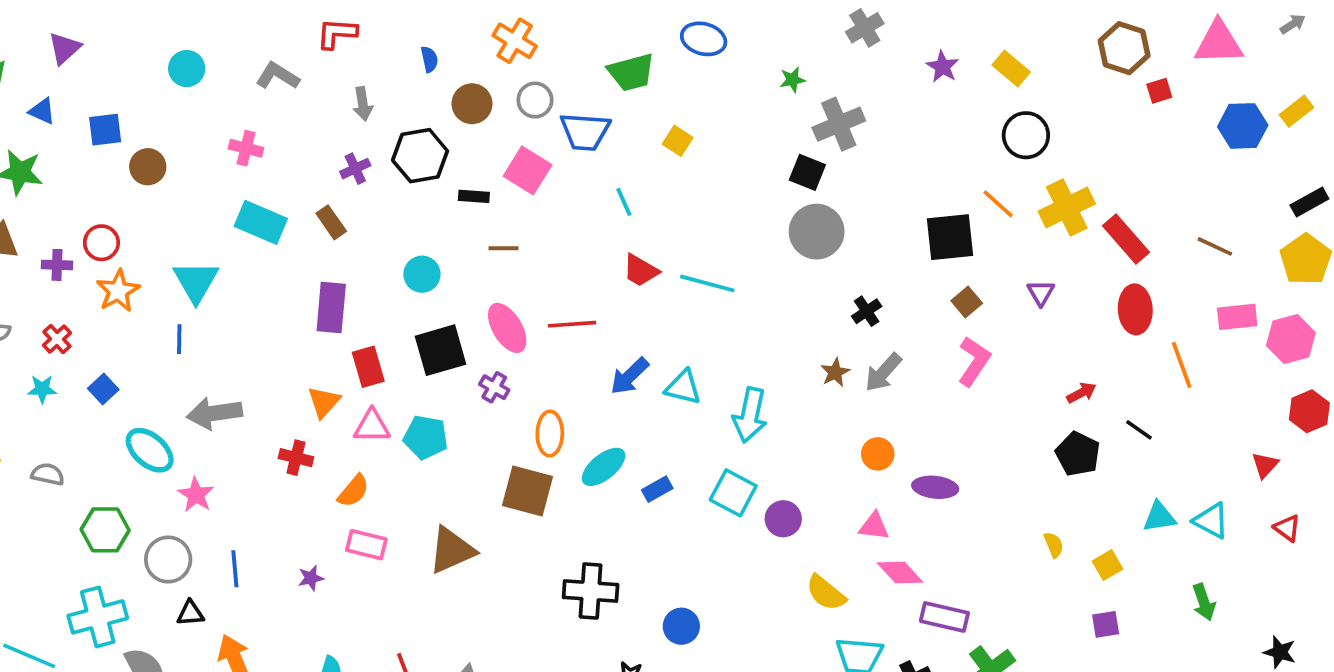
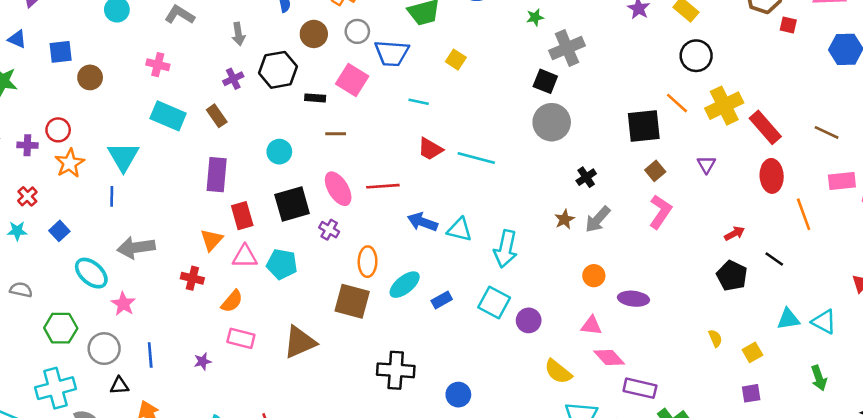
red square: (1159, 91) -> (788, 25), turned 30
cyan line: (624, 202) -> (419, 102), turned -54
blue arrow: (629, 376) -> (423, 222), turned 64

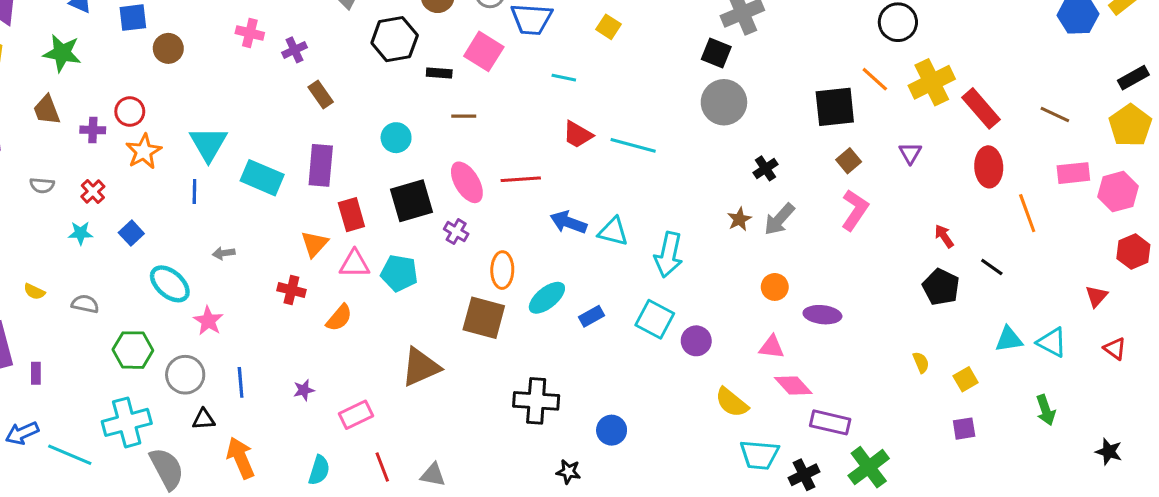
purple cross: (233, 79) -> (294, 50), moved
cyan rectangle: (168, 116) -> (262, 178), moved
red arrow: (735, 233) -> (944, 236), turned -96
gray arrow: (136, 248) -> (224, 253), size x0.5
pink rectangle: (241, 338) -> (356, 415), moved, turned -40

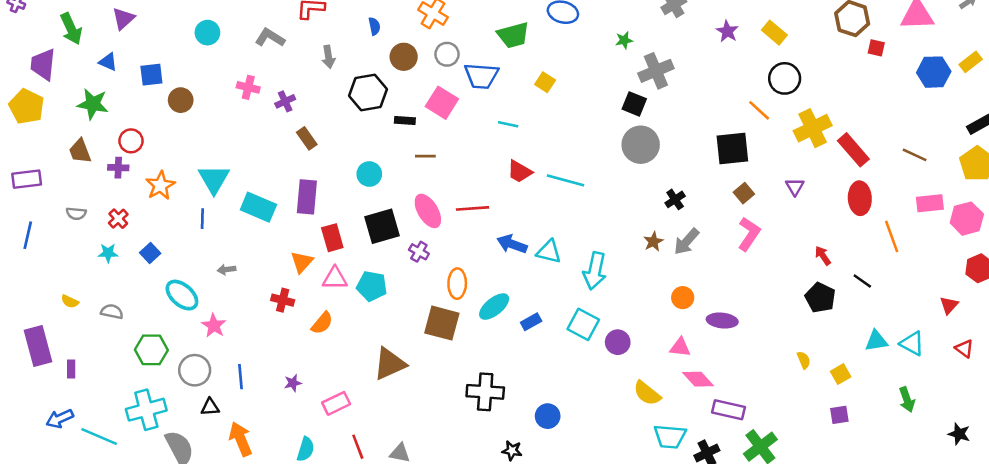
orange line: (875, 79) -> (759, 110), moved
red circle: (130, 111) -> (131, 141), moved

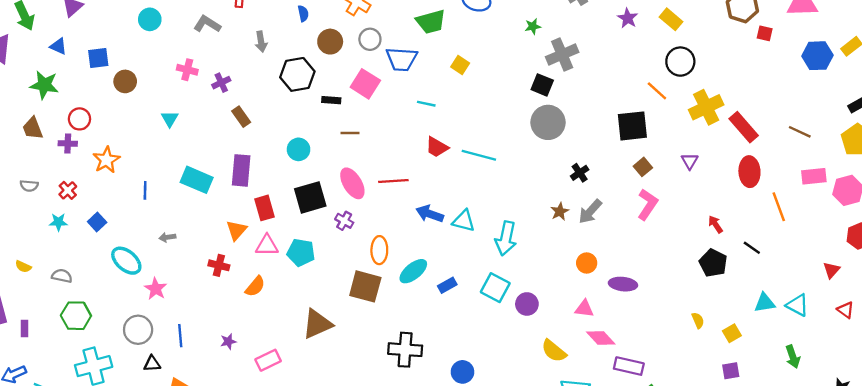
cyan triangle: (214, 179) -> (170, 119), moved, size x0.6
green hexagon: (151, 350) -> (76, 316), moved

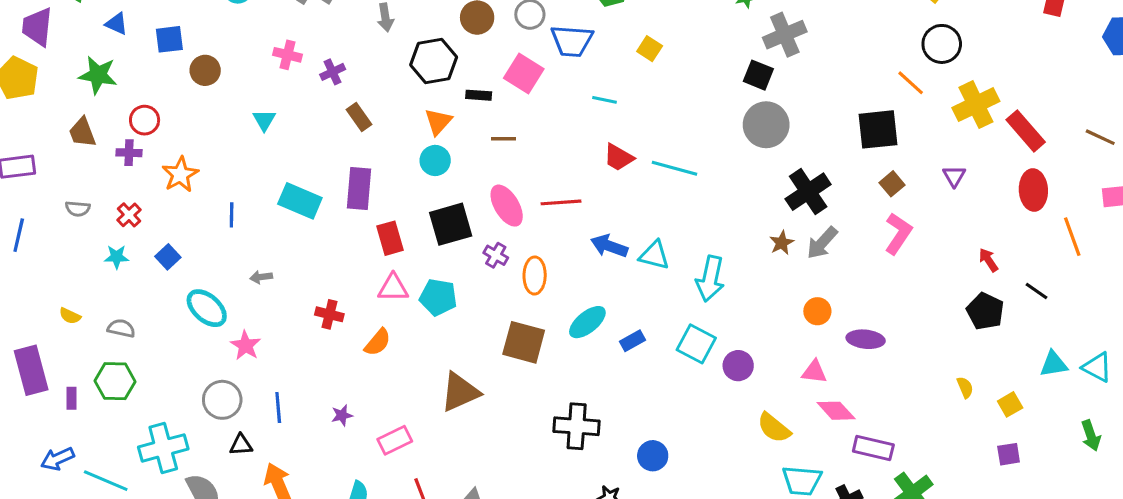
black cross: (580, 173) -> (808, 192), size x1.8
orange triangle: (236, 230) -> (438, 122), moved
orange ellipse: (379, 250) -> (535, 275), moved
green hexagon: (76, 316) -> (115, 381), moved

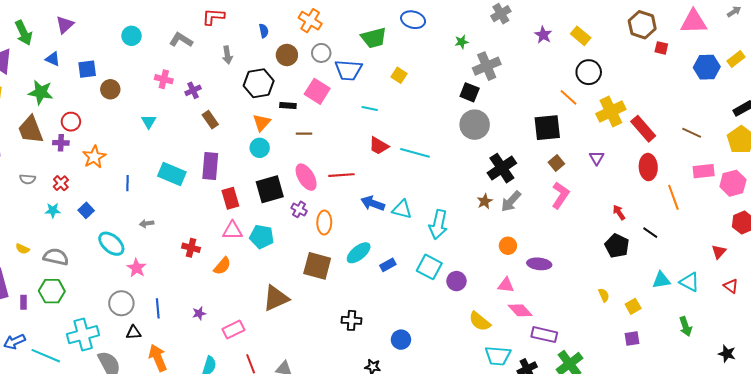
brown trapezoid: (82, 133) -> (31, 130), size x1.4
gray semicircle: (121, 328) -> (56, 257), size x1.4
black cross: (577, 426) -> (352, 320), size x0.7

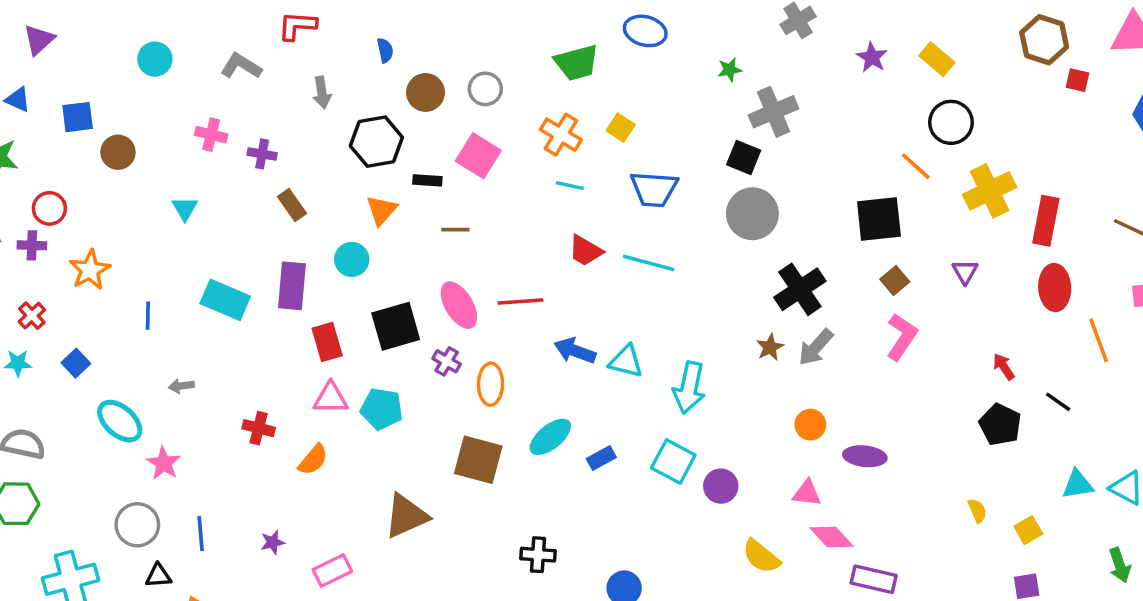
orange cross: (310, 21) -> (561, 135), moved
blue trapezoid: (348, 70) -> (654, 189), moved
purple cross: (193, 90) -> (262, 154), turned 35
red rectangle: (643, 129) -> (1046, 221), turned 52
cyan circle: (260, 148) -> (352, 259), moved

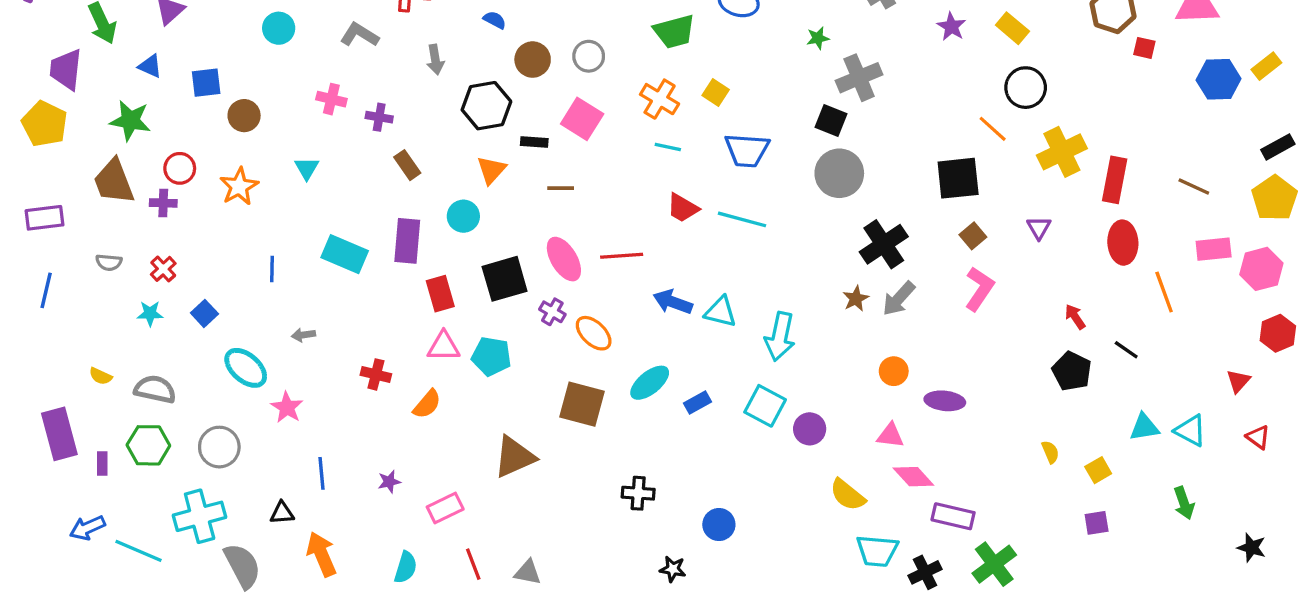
blue semicircle: (385, 50) -> (495, 20), turned -50
orange star: (90, 270) -> (239, 186), moved
orange ellipse: (491, 384) -> (594, 333), turned -48
gray circle: (137, 525) -> (219, 447), moved

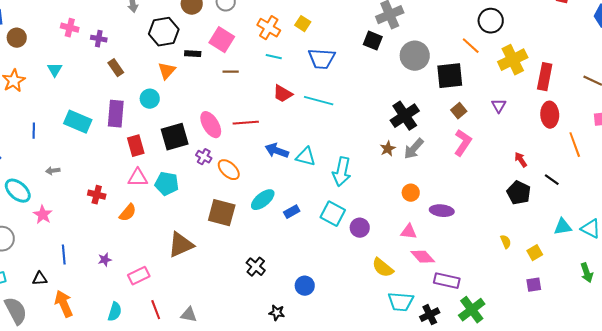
gray circle: (839, 173) -> (415, 56), moved
brown line: (561, 188) -> (231, 72), moved
black cross: (638, 493) -> (256, 267), turned 36

